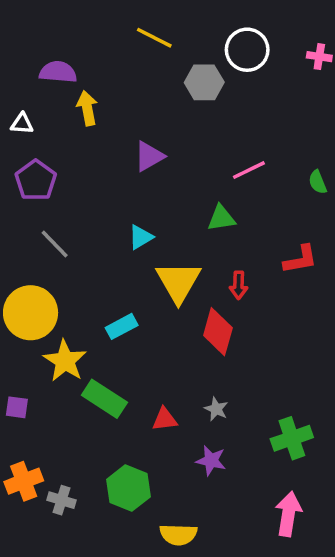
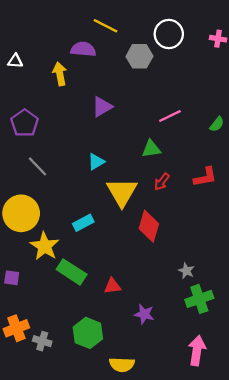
purple semicircle: (58, 72) -> (83, 49), moved
white triangle: (22, 124) -> (15, 61), moved
green semicircle: (318, 182) -> (217, 124), turned -119
red arrow: (239, 285) -> (162, 182), moved, turned 36
gray star: (216, 409) -> (186, 271), moved

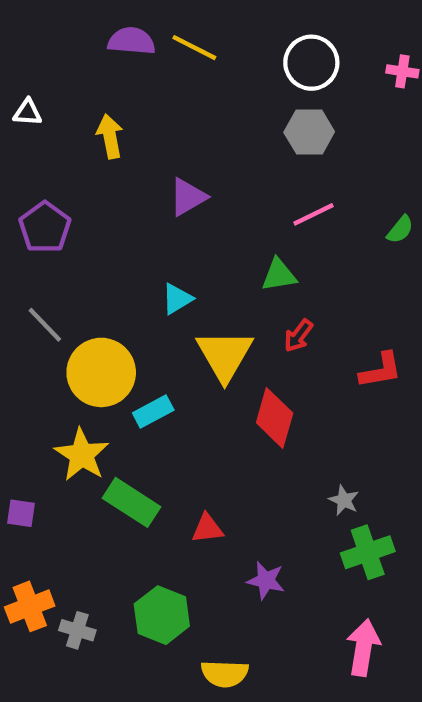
purple semicircle: (83, 49) -> (132, 41), moved
gray hexagon: (139, 56) -> (309, 132), moved
gray line: (38, 166) -> (45, 325), moved
red L-shape: (205, 177) -> (381, 370), moved
yellow circle: (21, 213) -> (101, 372), moved

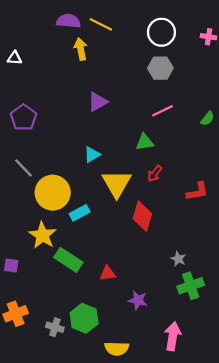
yellow arrow: (110, 136) -> (81, 49), moved
gray cross: (77, 630) -> (55, 327), moved
pink arrow: (363, 648) -> (173, 336), moved

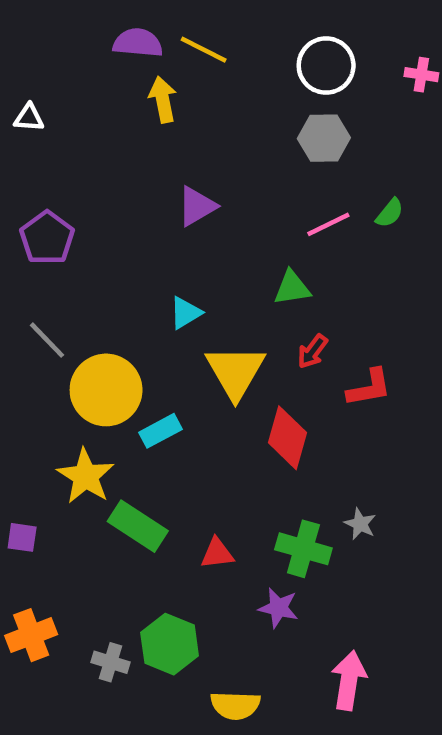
green semicircle: (207, 119) -> (390, 213), moved
red L-shape: (197, 191) -> (369, 388), moved
green cross: (191, 286) -> (303, 549), moved, turned 35

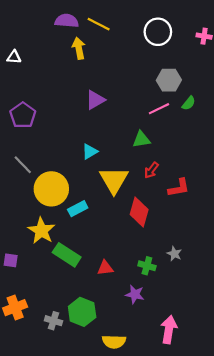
gray hexagon: (324, 138) -> (169, 80), moved
green cross: (303, 549) -> (147, 266), size x0.7

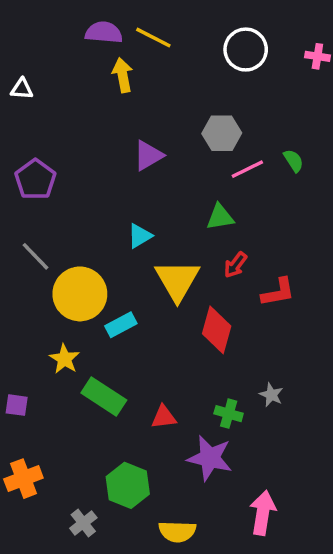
gray hexagon: (169, 80) -> (222, 133), moved
green semicircle: (189, 103) -> (294, 161), turned -72
yellow star: (41, 231) -> (64, 359), size x0.7
purple star: (135, 294) -> (210, 458), size x1.5
gray cross: (54, 321) -> (83, 523), moved, turned 35

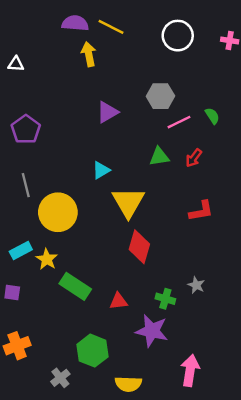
gray line: (35, 256) -> (26, 185), turned 30
red arrow: (235, 265) -> (194, 158), moved
cyan rectangle: (121, 325) -> (21, 251), moved
red diamond: (217, 330) -> (139, 247), moved

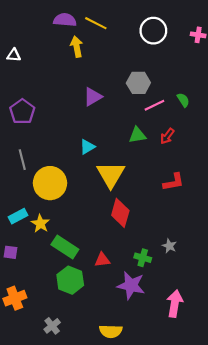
green hexagon: (92, 351) -> (70, 280), moved
pink arrow: (190, 370) -> (175, 304), moved

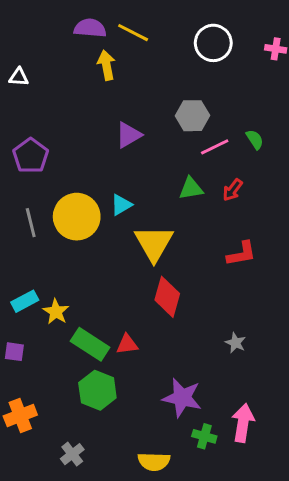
yellow circle: (50, 183) -> (77, 217), moved
green cross: (143, 258) -> (204, 436), moved
red triangle: (102, 260) -> (127, 344), moved

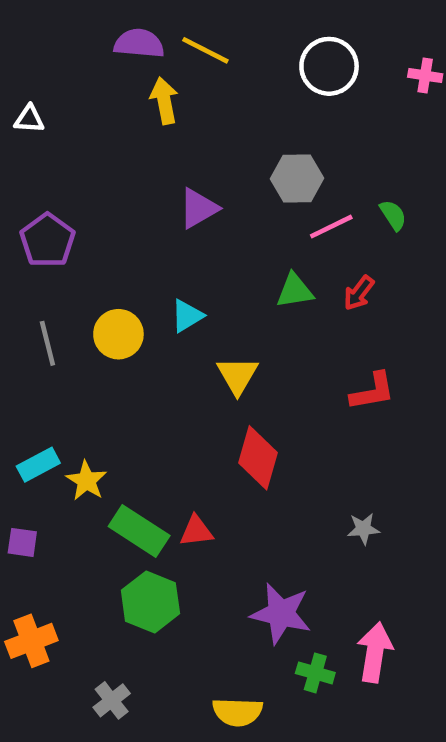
yellow circle: (77, 217) -> (118, 334), size x0.7
yellow triangle: (154, 243) -> (237, 375), size x0.7
gray star: (236, 343) -> (363, 529), turned -30

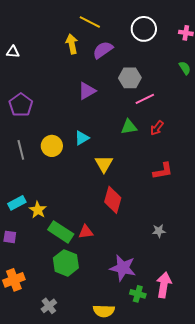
purple semicircle: (139, 43) -> (103, 50), moved, turned -40
green semicircle: (393, 215) -> (185, 68), moved

